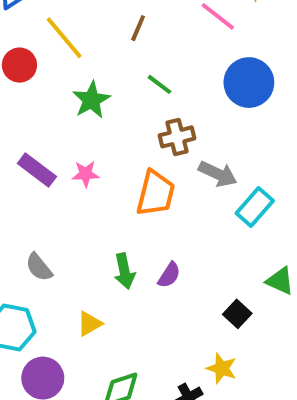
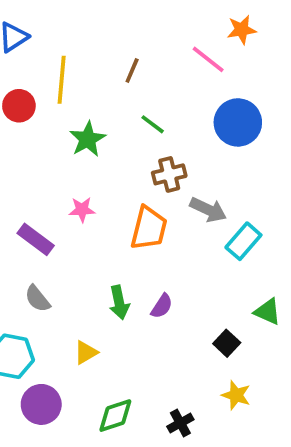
yellow line: (64, 38) -> (62, 80), turned 45
purple rectangle: (37, 170) -> (36, 239), moved
yellow star: (222, 368) -> (236, 395), moved

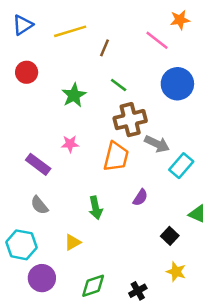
yellow line: (62, 80) -> (70, 31), moved, turned 68
brown cross: (169, 174) -> (130, 120), size x1.4
purple semicircle: (162, 306) -> (140, 198), moved

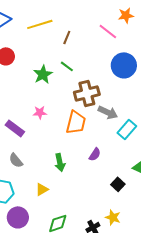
green line: (119, 85) -> (67, 66), moved
yellow star: (176, 272) -> (113, 217), moved

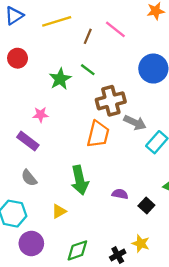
pink line: (108, 31) -> (115, 29), moved
pink star: (40, 112) -> (41, 115), moved
purple semicircle: (95, 154) -> (120, 194), moved, turned -112
green arrow: (60, 162) -> (80, 180), size x1.4

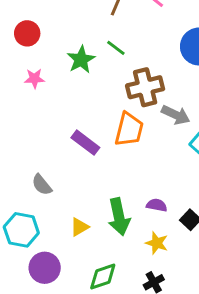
pink star: (41, 115) -> (34, 79), moved
purple rectangle: (28, 141) -> (85, 143), moved
green arrow: (80, 180) -> (119, 217), moved
yellow star: (141, 243) -> (157, 243), moved

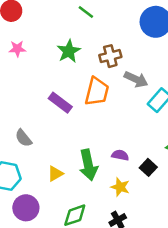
green line: (116, 48) -> (86, 12), moved
green star: (81, 60) -> (69, 51), moved
brown cross: (145, 87) -> (110, 56), size x0.7

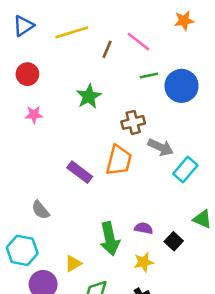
green line: (86, 12) -> (149, 75), moved, turned -49
green star: (69, 51) -> (89, 96), moved
yellow triangle: (55, 174) -> (73, 263), moved
yellow star: (120, 187) -> (144, 262), turned -30

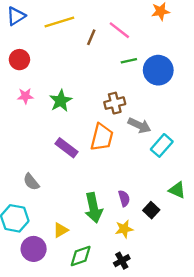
green star: (89, 96) -> (61, 101), moved
purple semicircle: (144, 228) -> (124, 198), turned 63

